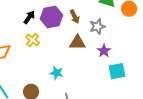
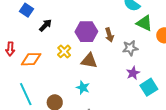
black arrow: (29, 17) -> (45, 25), moved
brown triangle: (77, 43) -> (89, 61), moved
cyan square: (117, 71) -> (149, 87), moved, turned -30

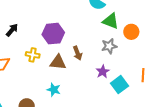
brown arrow: (109, 35) -> (78, 53), moved
gray star: (130, 48) -> (109, 46), moved
yellow cross: (64, 51) -> (33, 55), turned -32

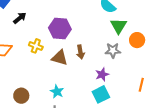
green triangle: (111, 21) -> (119, 26), turned 30
cyan square: (120, 85) -> (101, 94), moved
cyan star: (54, 90) -> (57, 92), moved

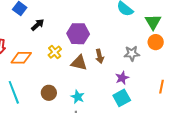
green triangle: (119, 26) -> (153, 22), moved
yellow cross: (36, 46) -> (55, 52), turned 32
brown circle: (21, 96) -> (49, 93), moved

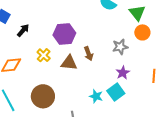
purple star: (122, 78) -> (123, 73), moved
brown circle: (49, 93) -> (43, 96), size x1.5
cyan star: (78, 97) -> (96, 96), moved

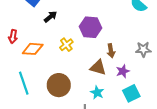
brown triangle: (69, 63) -> (98, 67), moved
purple star: (123, 73) -> (123, 71), moved
cyan star: (96, 96) -> (97, 92), moved

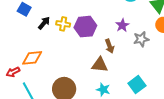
red arrow: (13, 37) -> (13, 72), moved, turned 64
yellow cross: (66, 45) -> (63, 24), moved, turned -32
purple star: (123, 71) -> (122, 25), moved

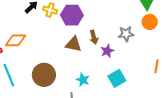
purple star: (122, 25) -> (107, 51), moved
brown triangle: (100, 65) -> (73, 44), moved

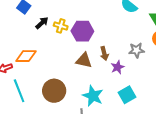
cyan star: (83, 80) -> (93, 96), size x1.5

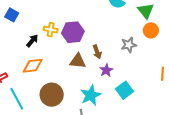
black arrow: (42, 23) -> (32, 41), moved
orange diamond: (26, 56) -> (33, 66), moved
purple star: (118, 67) -> (106, 70), moved
cyan star: (93, 96) -> (91, 95), turned 30

